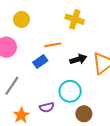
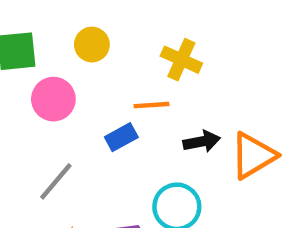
yellow cross: (75, 19) -> (181, 60), moved

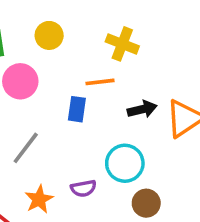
blue rectangle: (121, 137) -> (77, 109), turned -50

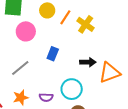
orange line: (100, 82) -> (65, 17), moved, turned -63

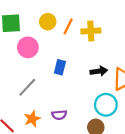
yellow cross: (86, 24) -> (91, 31), turned -30
cyan circle: (72, 89) -> (106, 105), moved

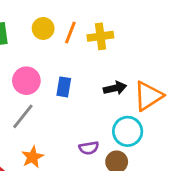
pink circle: (28, 47) -> (26, 81), moved
purple semicircle: (59, 115) -> (89, 148), moved

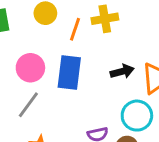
orange line: (70, 32) -> (75, 29), moved
blue rectangle: (64, 87) -> (69, 73), size x1.6

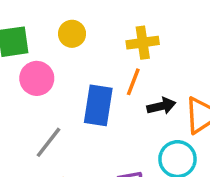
orange line: (75, 29) -> (133, 82), moved
pink circle: (30, 68) -> (37, 78), moved

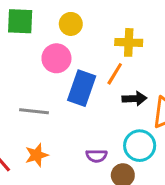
pink circle: (37, 78) -> (56, 58), moved
gray line: (48, 142) -> (34, 111), turned 48

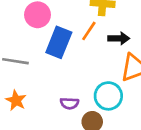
black arrow: (134, 99) -> (119, 38), moved
orange star: (37, 155) -> (16, 100), turned -30

